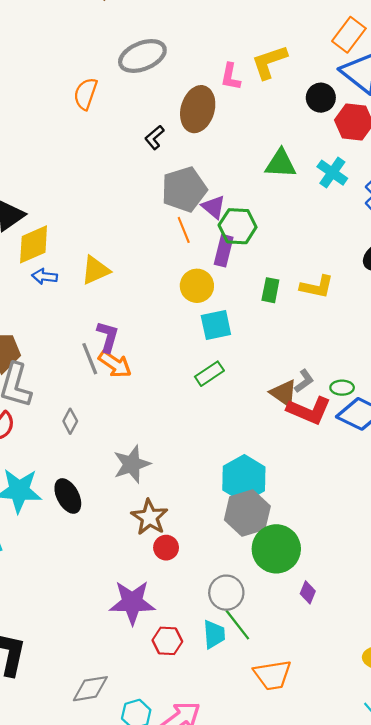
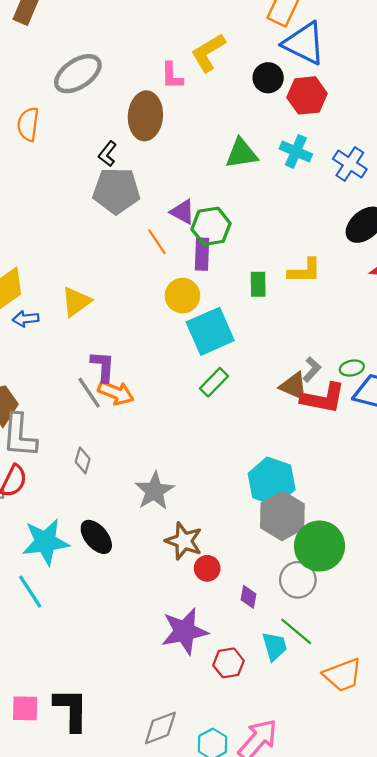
gray pentagon: (184, 189) -> (116, 191), moved, turned 30
cyan square: (216, 325) -> (210, 331), size x1.4
purple diamond: (308, 592) -> (249, 597), moved
gray circle: (226, 593) -> (298, 580), moved

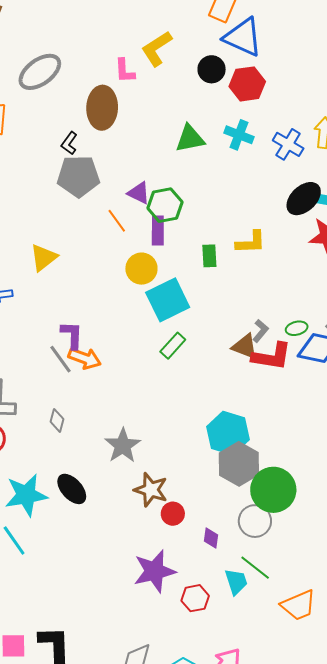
yellow triangle: (76, 302) -> (44, 258), moved

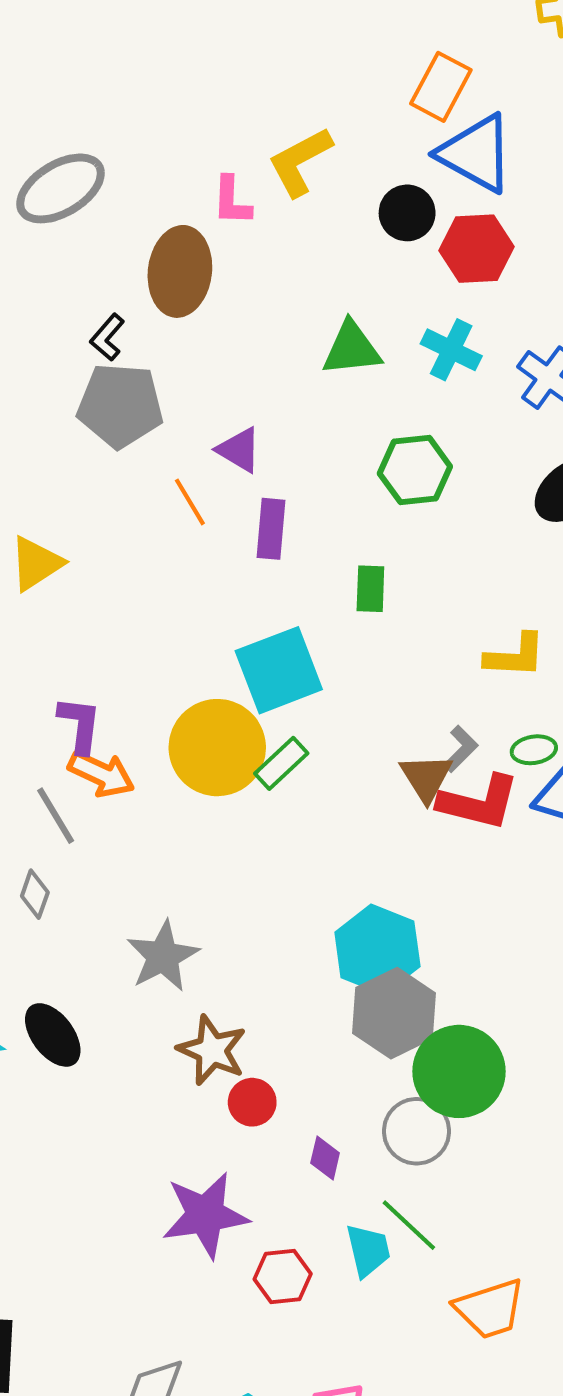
green hexagon: (165, 205) -> (415, 470), moved
yellow L-shape: (251, 242) -> (515, 656), moved
yellow circle: (141, 269) -> (217, 748), moved, size x1.5
brown triangle: (245, 346) -> (426, 778), turned 32
gray line: (61, 359) -> (56, 816), moved

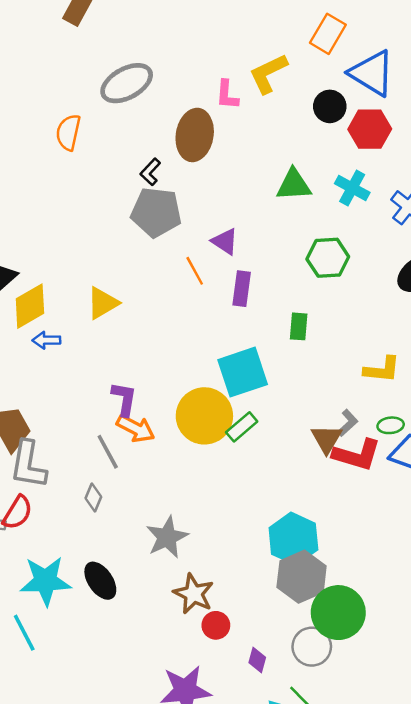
orange rectangle: (441, 87) -> (328, 34), moved

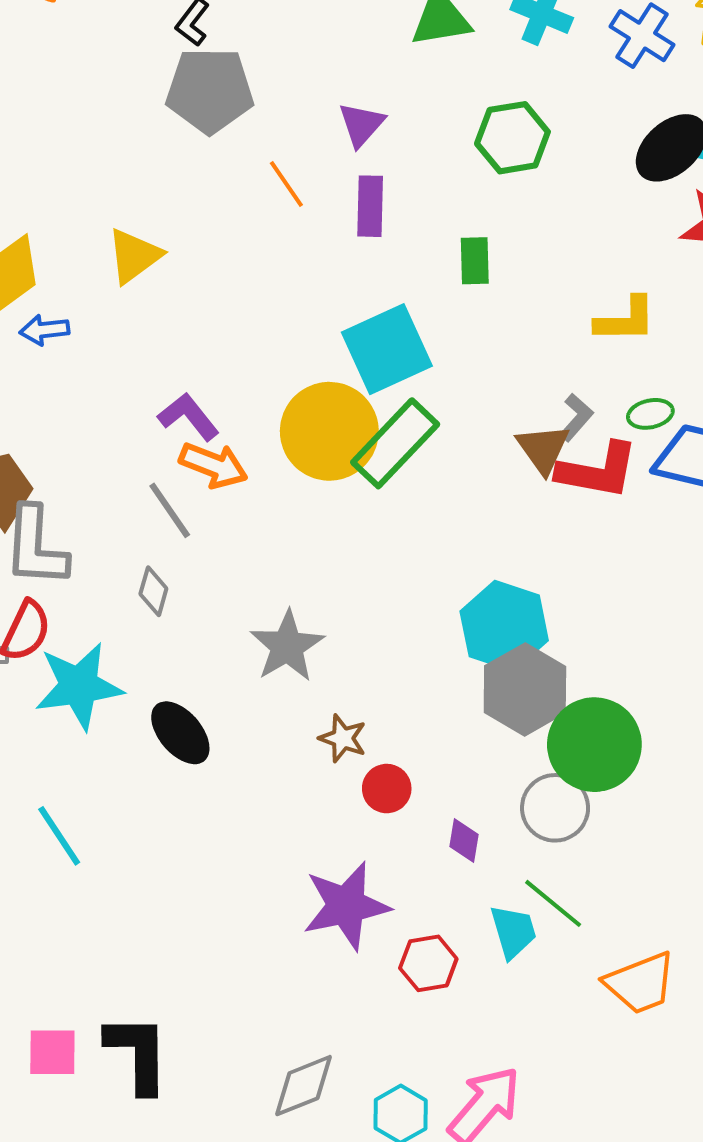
purple triangle: (225, 241) -> (361, 124), moved, turned 44
purple L-shape: (124, 399) -> (188, 417), turned -42
green rectangle: (242, 427) -> (395, 443), size x1.6
cyan star: (46, 581) -> (79, 686), moved
brown star: (194, 594) -> (343, 738), size x0.7

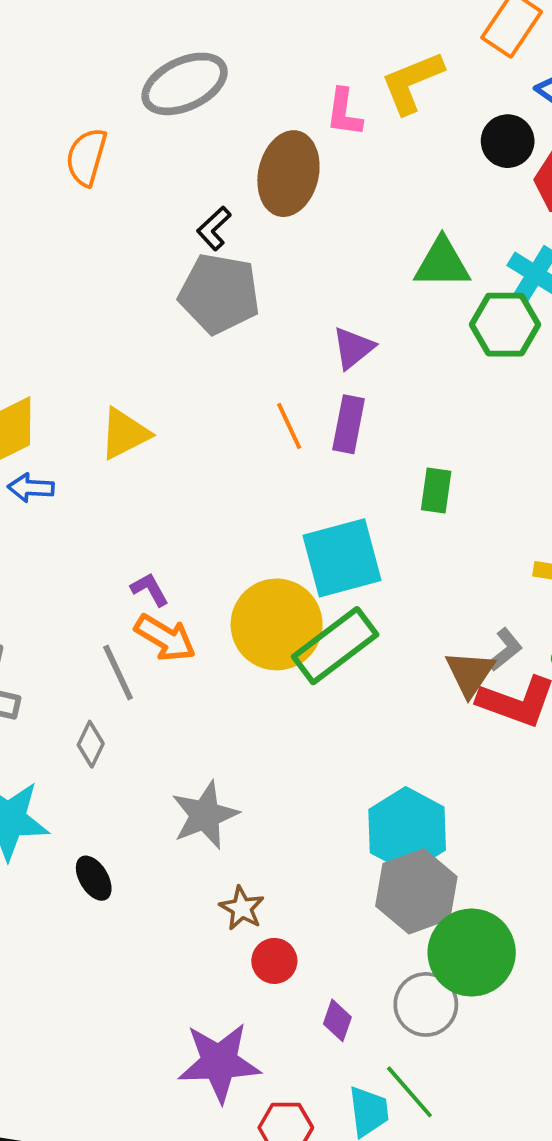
green hexagon: (512, 138) -> (505, 325), moved
orange line: (286, 184) -> (289, 426), moved
purple L-shape: (188, 417) -> (150, 589), size x0.7
black ellipse: (180, 733) -> (94, 878), size x0.7

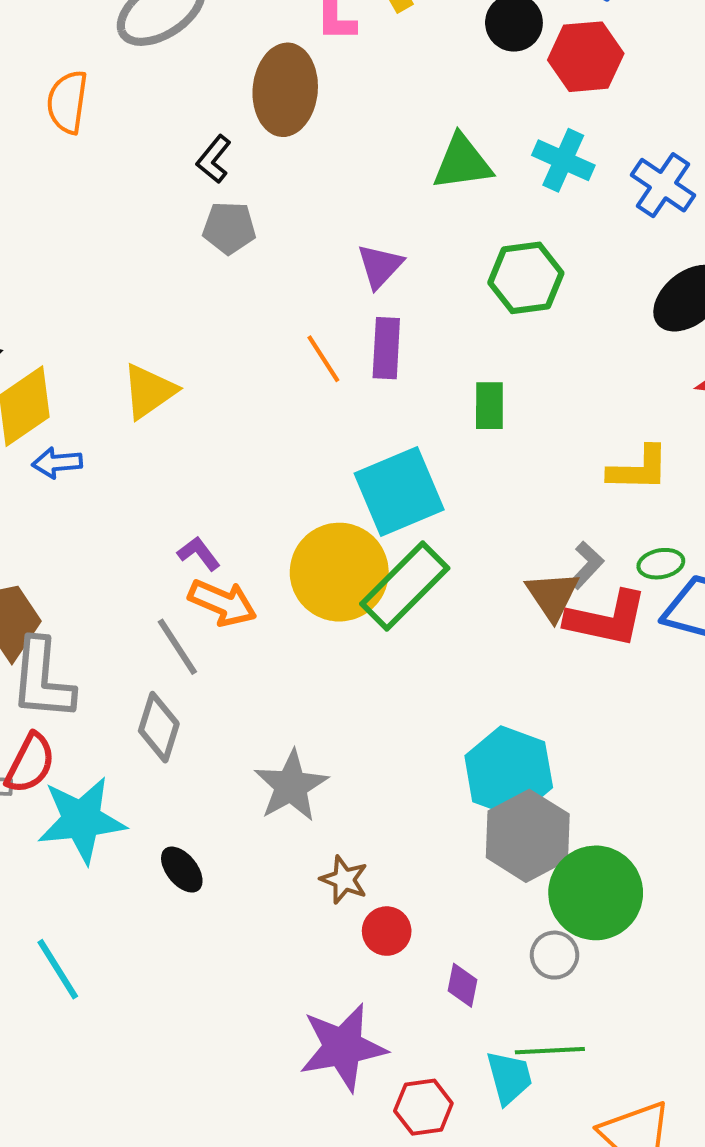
gray pentagon: (219, 294) -> (229, 228), size x0.6
green hexagon: (505, 325) -> (526, 278), moved
gray diamond: (91, 744) -> (159, 727), size x1.4
gray circle: (426, 1004) -> (555, 955), size x0.7
green line: (409, 1092) -> (550, 1051), turned -44

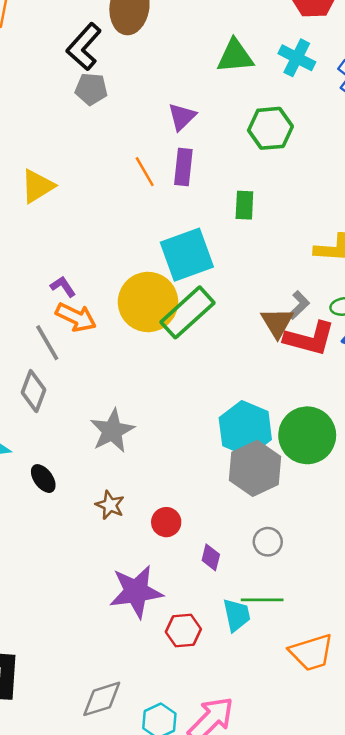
black L-shape: (214, 159) -> (84, 47), size x1.6
brown star: (344, 880) -> (110, 505), moved
green circle: (596, 893) -> (307, 435), moved

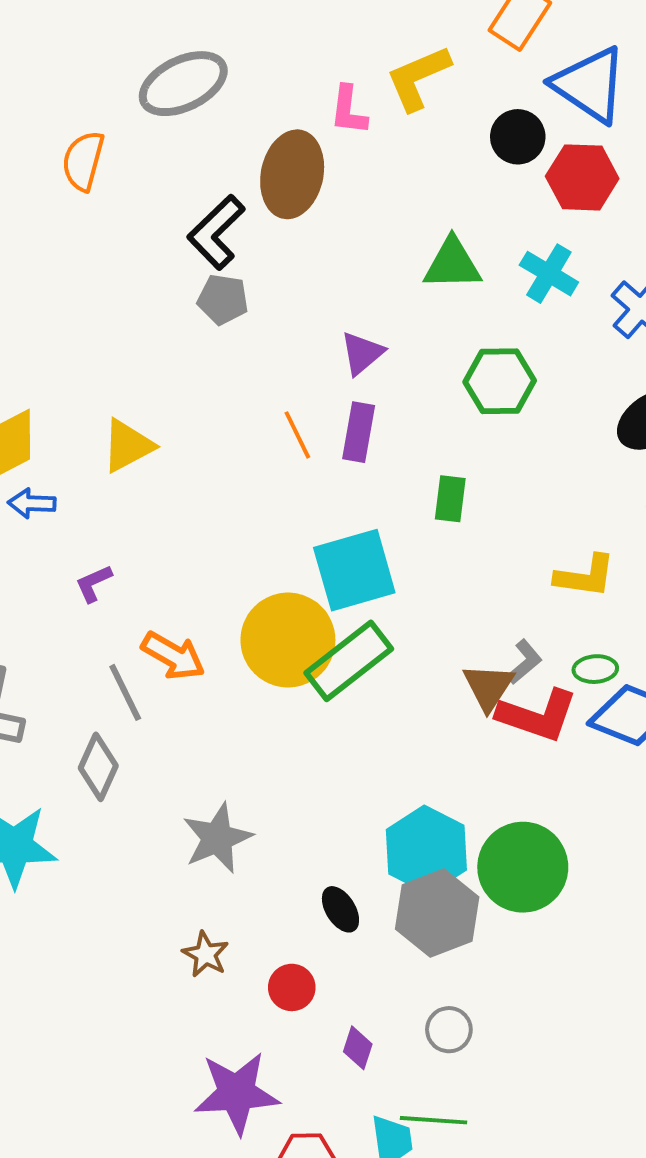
purple L-shape: (63, 287) -> (94, 583), moved, turned -84
black ellipse: (43, 479) -> (340, 909), moved

